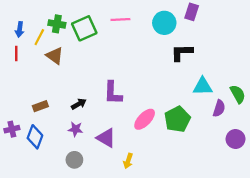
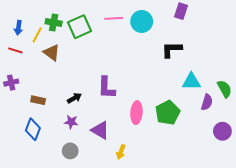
cyan circle: (164, 23) -> (142, 21), moved
red line: (16, 54) -> (15, 50), turned -72
brown rectangle: (40, 106) -> (38, 100), turned 32
pink ellipse: (145, 119) -> (136, 113), turned -40
purple cross: (12, 129) -> (11, 83), moved

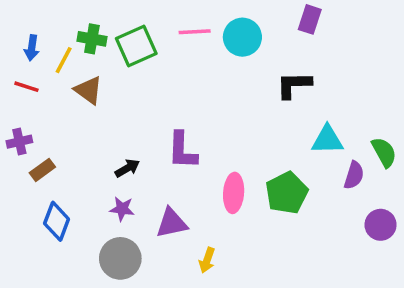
brown rectangle: (38, 100) -> (42, 170), moved, turned -48
purple triangle: (100, 130) -> (172, 223), turned -42
gray circle: (70, 151) -> (120, 258), size x1.5

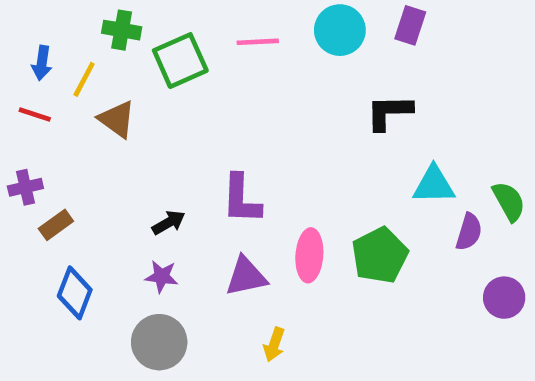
cyan circle: (242, 37) -> (340, 30), moved
green cross: (92, 39) -> (122, 30), moved
purple triangle: (172, 223) -> (246, 276), moved

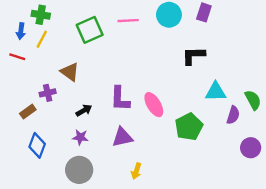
green cross: (122, 30) -> (41, 15), moved
brown triangle: (117, 119) -> (70, 72), moved
purple cross: (25, 187) -> (48, 93), moved
pink ellipse: (309, 255) -> (154, 105), moved, turned -35

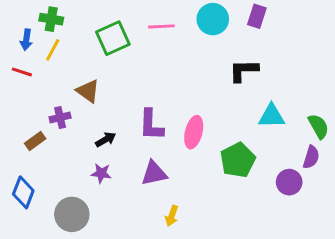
pink ellipse: (154, 105) -> (194, 132), turned 45
purple semicircle: (233, 115) -> (311, 157), moved
blue diamond: (37, 145) -> (23, 192), moved
purple circle: (251, 148) -> (289, 182), moved
gray circle: (79, 170) -> (72, 214), moved

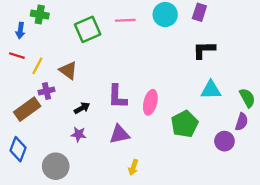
yellow line: (53, 50) -> (37, 66), moved
black L-shape: (244, 70) -> (204, 50), moved
brown rectangle: (35, 141) -> (27, 109), size x1.6

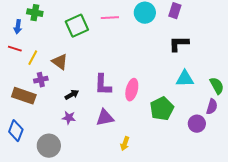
brown rectangle: (27, 109) -> (24, 96), turned 55
yellow arrow: (133, 167) -> (125, 144), moved

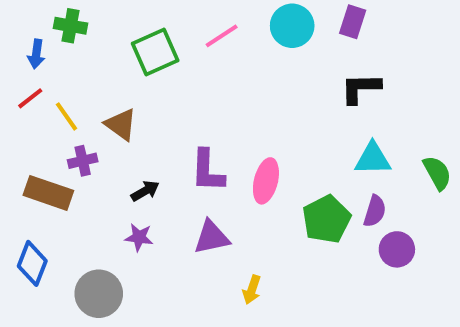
pink line: (110, 18) -> (222, 36), turned -30
red line: (15, 49) -> (30, 98), turned -56
yellow line: (33, 58) -> (66, 116), turned -63
purple semicircle: (212, 107) -> (375, 211), moved

